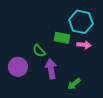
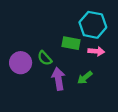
purple circle: (18, 67) -> (21, 63), moved
green arrow: (74, 84) -> (85, 78), moved

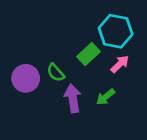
green rectangle: (71, 43) -> (88, 54), turned -54
pink arrow: (96, 51) -> (120, 64), turned -49

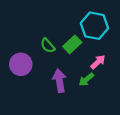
pink arrow: (120, 64) -> (98, 62), moved
green semicircle: (56, 73) -> (48, 46), moved

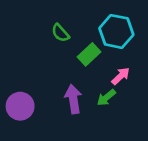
green semicircle: (48, 46) -> (60, 33), moved
purple circle: (21, 64) -> (20, 106), moved

